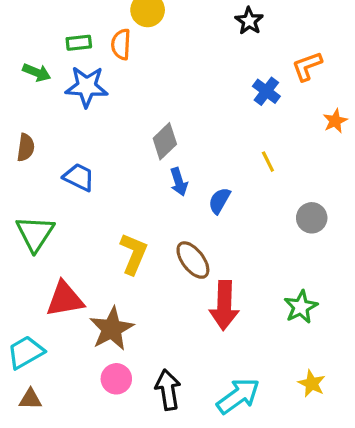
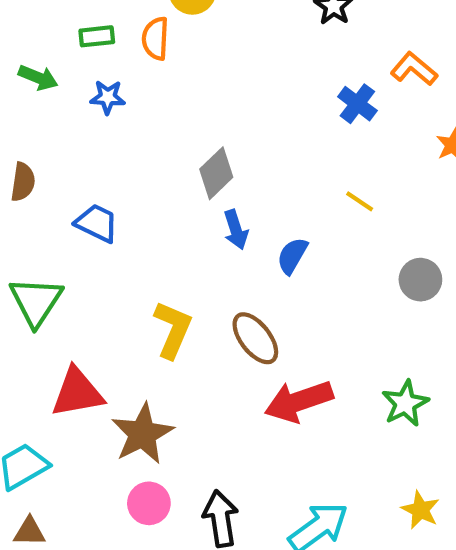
orange L-shape: (307, 66) -> (414, 69), turned 60
blue star: (87, 87) -> (108, 97), size x0.6
yellow line: (268, 162) -> (360, 201), turned -30
red arrow: (224, 305) -> (299, 401), turned 69

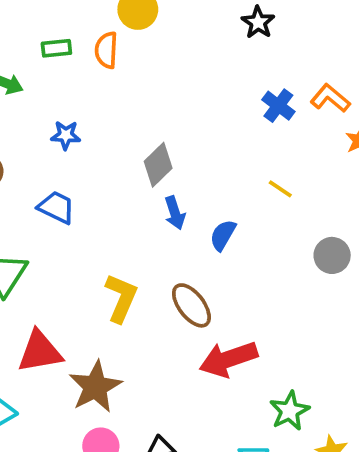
orange L-shape: (414, 69) -> (330, 98), moved
blue star: (108, 97) -> (66, 135), moved
green star: (405, 403) -> (290, 411), moved

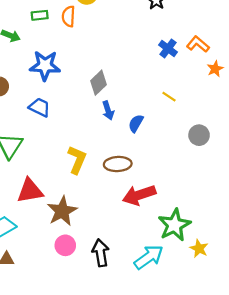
blue star: (66, 135) -> (45, 66), size x1.8
brown ellipse: (191, 305) -> (118, 164), turned -55
green star: (290, 411) -> (174, 225), size x1.4

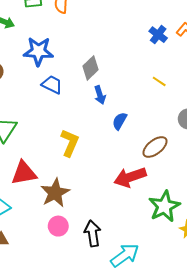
blue trapezoid: (40, 107) -> (52, 85), moved
blue semicircle: (136, 123) -> (120, 121), moved
brown ellipse: (118, 164) -> (155, 147), moved, turned -35
cyan arrow: (149, 257) -> (125, 255), moved

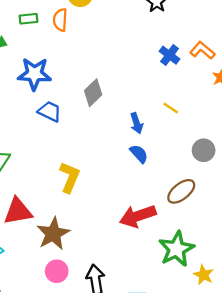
blue arrow: (100, 95) -> (137, 123), moved
blue semicircle: (120, 121) -> (139, 154), moved, turned 108
brown ellipse: (155, 147) -> (181, 191), moved

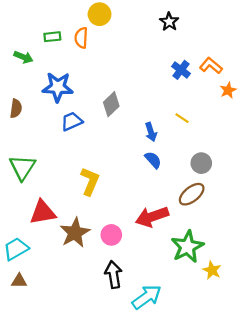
blue trapezoid: (50, 111) -> (72, 121), turned -50
gray circle: (204, 150) -> (201, 163), moved
pink circle: (57, 271) -> (111, 235), moved

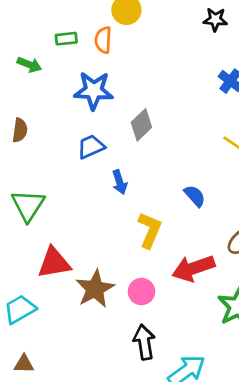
black star: (169, 22) -> (215, 20), turned -30
blue star: (58, 87) -> (94, 91), moved
blue arrow: (151, 132) -> (120, 182), moved
yellow L-shape: (90, 181) -> (150, 230), moved
brown triangle: (19, 281) -> (24, 364), moved

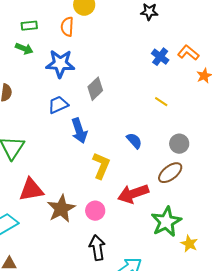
green rectangle: (66, 39) -> (29, 26), moved
green arrow: (29, 65) -> (24, 49), moved
blue arrow: (120, 182) -> (79, 131), size x1.4

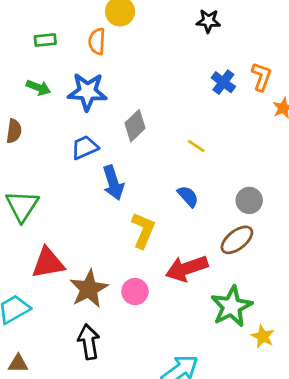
green arrow: (24, 49) -> (38, 88), moved
orange L-shape: (188, 53) -> (261, 77), turned 70
yellow line: (161, 102) -> (196, 146), moved
black arrow: (97, 248) -> (89, 342), moved

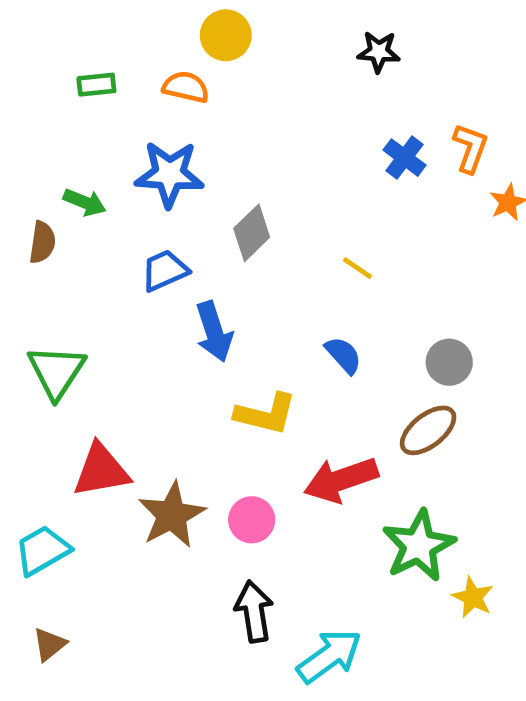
orange semicircle: (97, 41) -> (186, 87), turned 100
green arrow: (38, 88) -> (85, 202), moved
yellow L-shape: (143, 230) -> (266, 414), turned 81
black arrow: (89, 342) -> (254, 611), moved
brown triangle: (18, 364) -> (49, 644), turned -40

